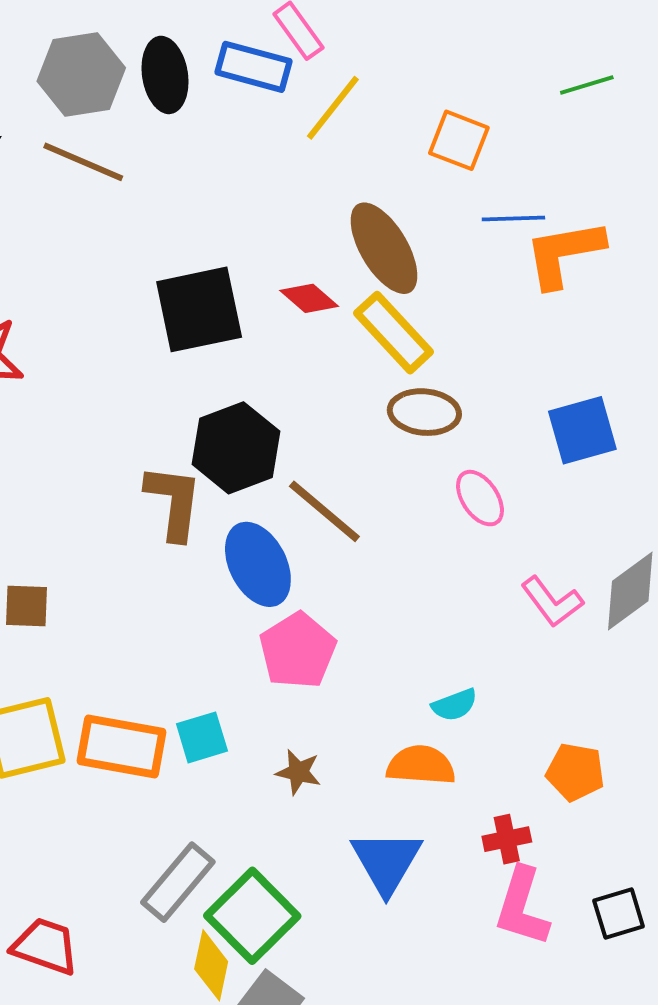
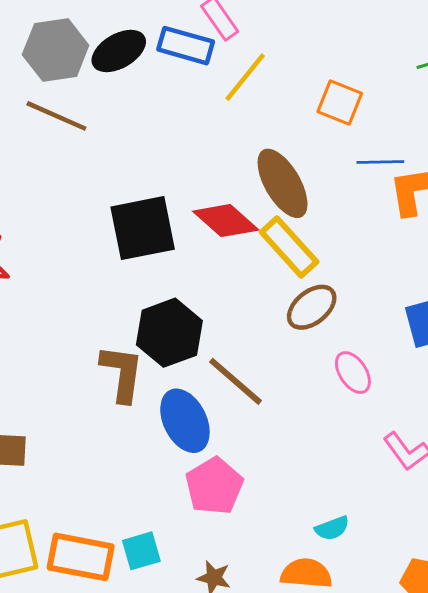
black ellipse: (165, 75) -> (119, 51), turned 68
red diamond: (309, 298) -> (226, 221), size x1.5
brown ellipse: (424, 412) -> (312, 307), turned -45

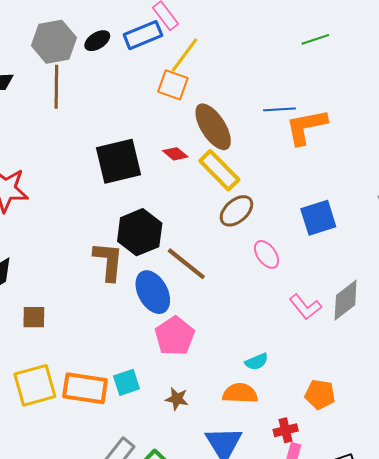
blue rectangle: (186, 46) -> (143, 35), turned -36
black ellipse: (119, 51) -> (97, 41), size x0.7
orange square: (340, 103) -> (173, 85), moved
brown line: (56, 116) -> (56, 87), turned 69
red diamond: (226, 221) -> (175, 154), size x0.6

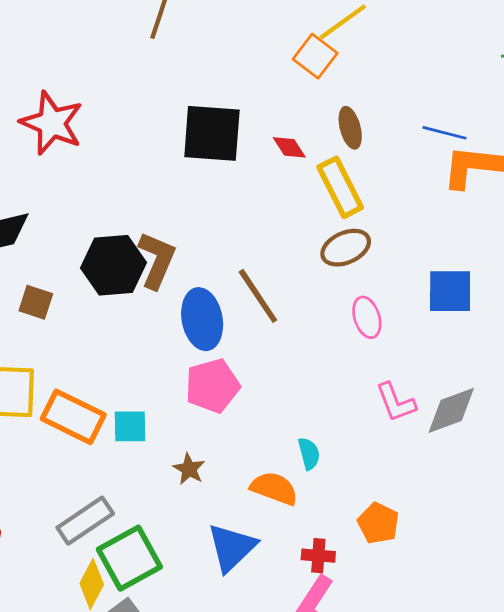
brown ellipse: (213, 127) -> (350, 128), size x0.6
black hexagon: (140, 232) -> (113, 265), moved
cyan semicircle: (257, 362) -> (309, 454), turned -100

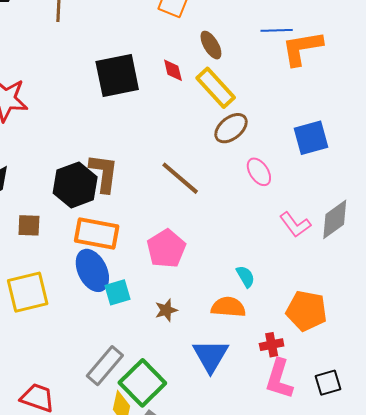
red diamond: (289, 147) -> (173, 70), turned 35
blue ellipse: (202, 319) -> (92, 270), moved
orange rectangle: (73, 417) -> (97, 234), moved
brown star: (189, 469) -> (166, 310), turned -30
orange pentagon: (378, 523) -> (306, 311), size x1.4

